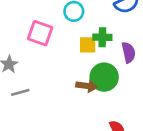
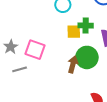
pink square: (40, 33) -> (35, 50), moved
brown arrow: (87, 86) -> (73, 64), turned -84

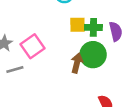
green cross: (86, 26) -> (93, 27), moved
pink square: (35, 50) -> (33, 46), turned 36

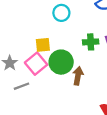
yellow square: (77, 25) -> (43, 45), moved
green circle: (93, 55) -> (61, 62), moved

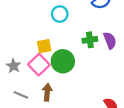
brown arrow: (78, 76) -> (47, 92), moved
gray line: (21, 86) -> (21, 95), moved, turned 48

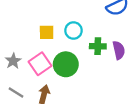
cyan circle: (60, 14) -> (74, 31), moved
yellow square: (44, 46) -> (47, 32), moved

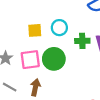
pink square: (40, 64) -> (30, 60), turned 30

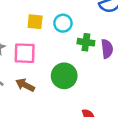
green circle: (54, 59) -> (64, 76), moved
brown arrow: (35, 87) -> (25, 85), turned -84

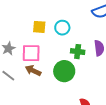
green cross: (86, 42) -> (78, 52), moved
brown arrow: (25, 85) -> (33, 70), moved

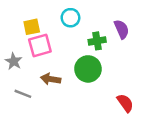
yellow square: (39, 27) -> (32, 27), moved
pink square: (31, 53) -> (40, 46), moved

